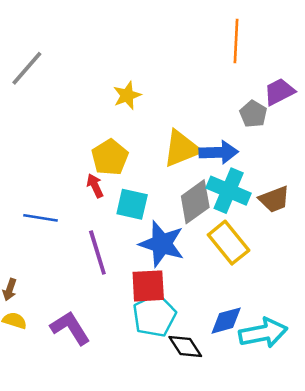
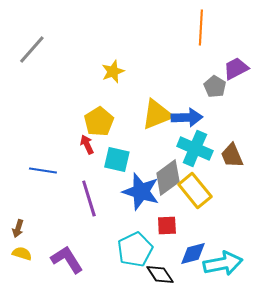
brown trapezoid: (274, 199) -> (232, 156), turned 88
gray diamond: (195, 202) -> (168, 178), moved
red square: (148, 286) -> (167, 226), moved, size x0.7

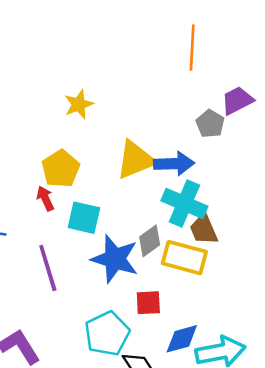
brown trapezoid: (232, 156) -> (204, 229), moved
gray diamond: (168, 178) -> (150, 241), size x0.7
yellow rectangle: (195, 190) -> (184, 258), turned -36

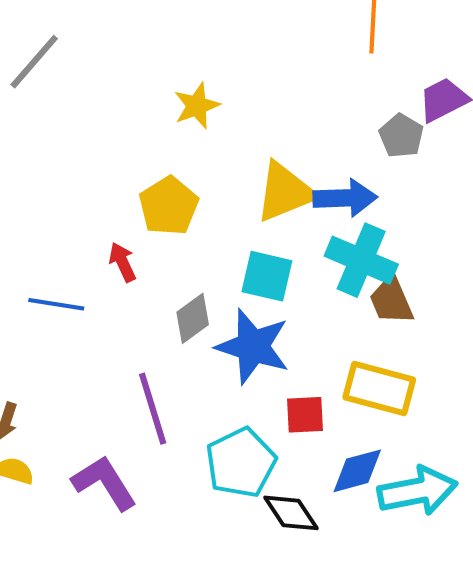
red arrow: (45, 198) -> (122, 262), moved
cyan square: (84, 218) -> (267, 276), moved
gray diamond: (150, 241) -> (193, 318), moved
yellow rectangle: (184, 258) -> (379, 389), moved
purple line: (48, 268) -> (153, 409), moved

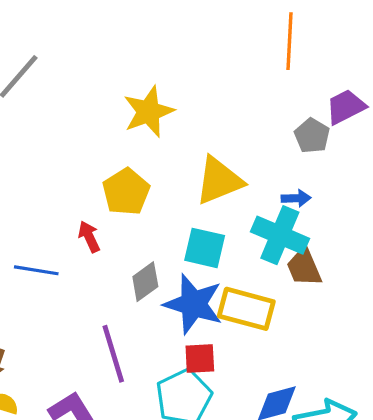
yellow star: (197, 106) -> (149, 112), size x1.4
blue arrow: (345, 198) -> (296, 198), moved, size x0.6
yellow rectangle: (379, 389) -> (246, 309), moved
red square: (305, 415) -> (200, 359), moved

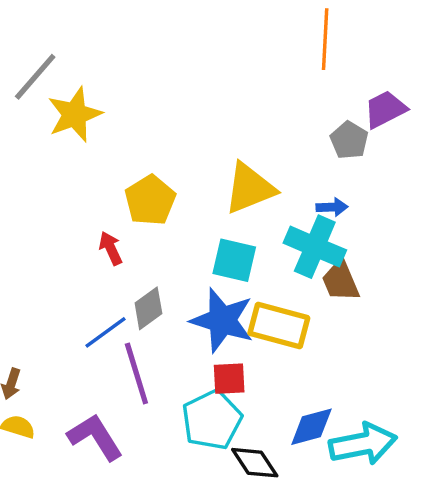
yellow star: (149, 112) -> (75, 114), moved
blue line: (36, 270) -> (106, 332), moved, turned -45
gray diamond: (145, 282) -> (148, 308), moved

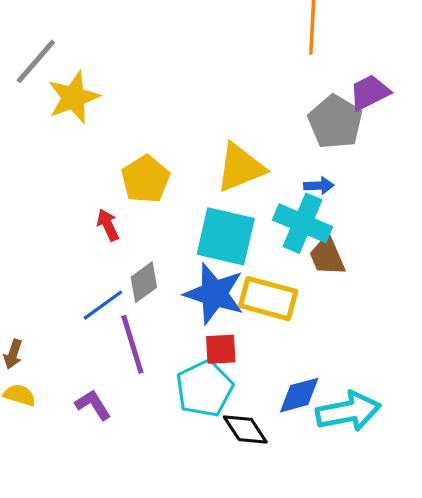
gray pentagon: (349, 140) -> (335, 122), size x1.5
cyan square: (234, 260) -> (226, 236), size x1.4
purple L-shape: (95, 437) -> (93, 405), size x0.7

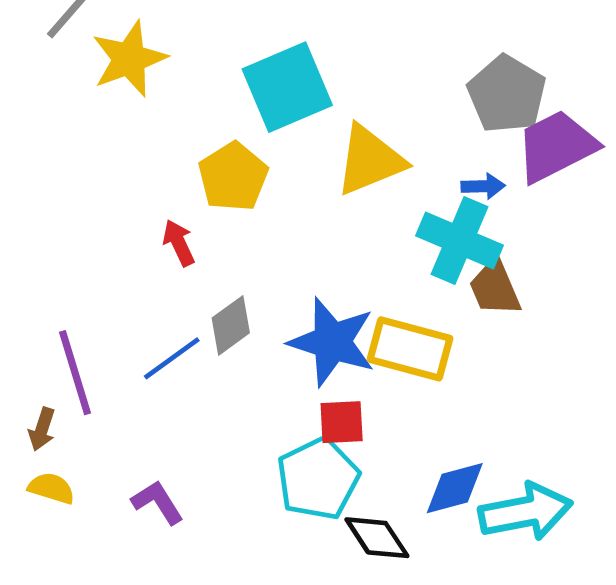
purple trapezoid: (370, 92) -> (556, 146), moved, size x1.4
cyan square: (226, 236) -> (287, 87), moved, turned -36
purple line: (132, 344) -> (75, 373), moved

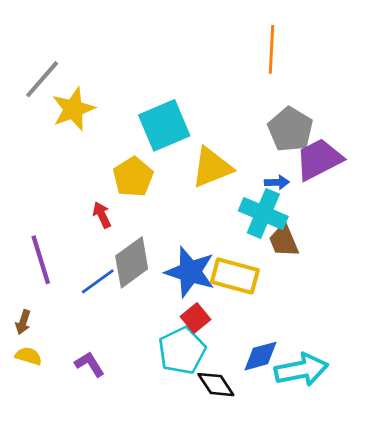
gray diamond: (231, 325) -> (132, 262), size x1.5
purple line: (75, 373) -> (41, 260), moved
red square: (342, 422) -> (195, 318), turned -36

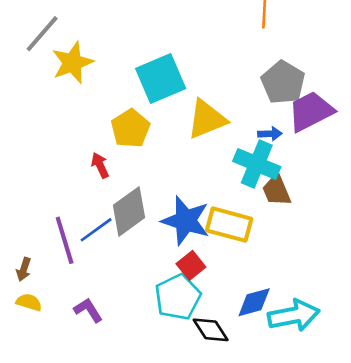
purple line: (41, 260) -> (65, 240), moved

